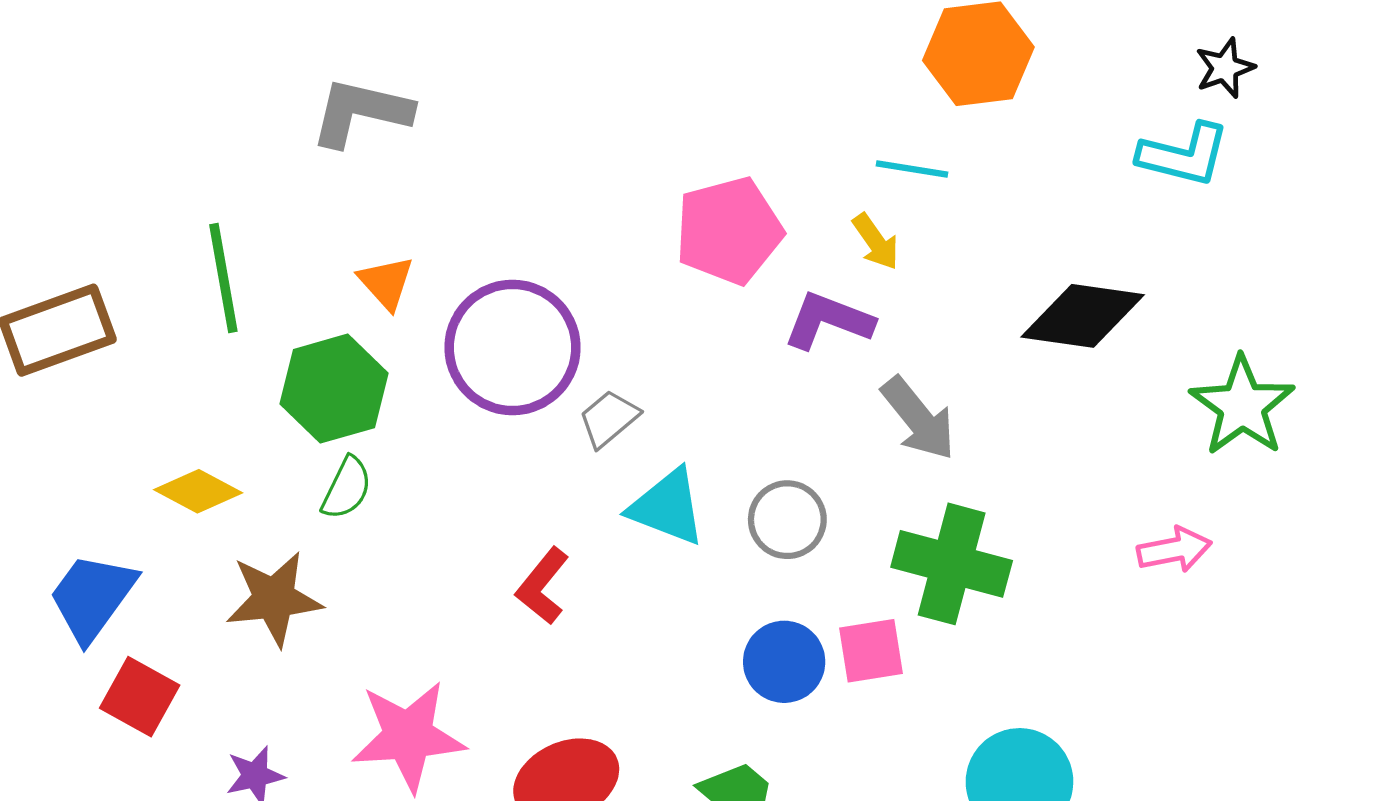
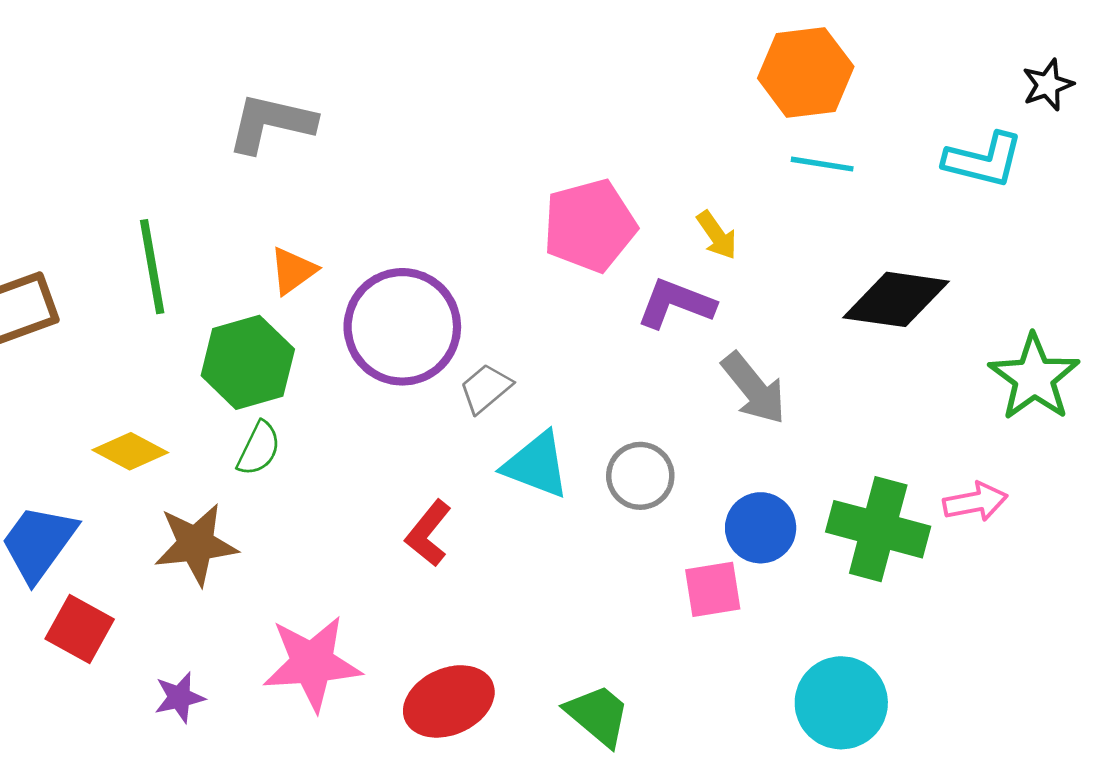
black star: (1225, 68) -> (1048, 85), moved
cyan line: (912, 169) -> (822, 164), moved
orange triangle: (386, 283) -> (293, 271), turned 36
green cross: (952, 564) -> (878, 529), moved
blue circle: (784, 662) -> (761, 528), moved

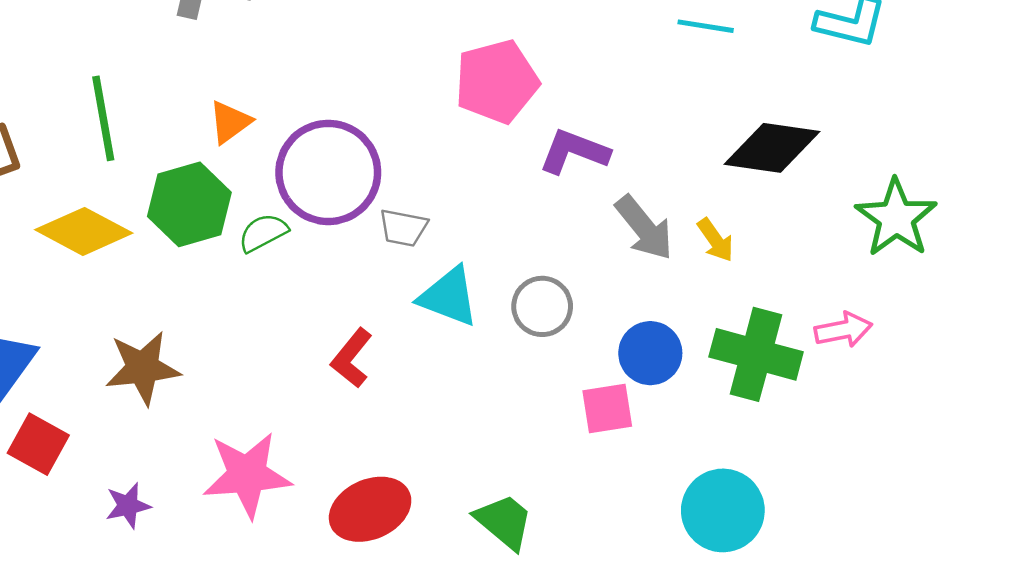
yellow arrow: (717, 235) -> (715, 240), moved
gray trapezoid: (486, 388) -> (403, 228), turned -129
green semicircle: (259, 449) -> (263, 233), moved, turned -144
yellow diamond: (130, 451) -> (84, 231), moved, size x1.4

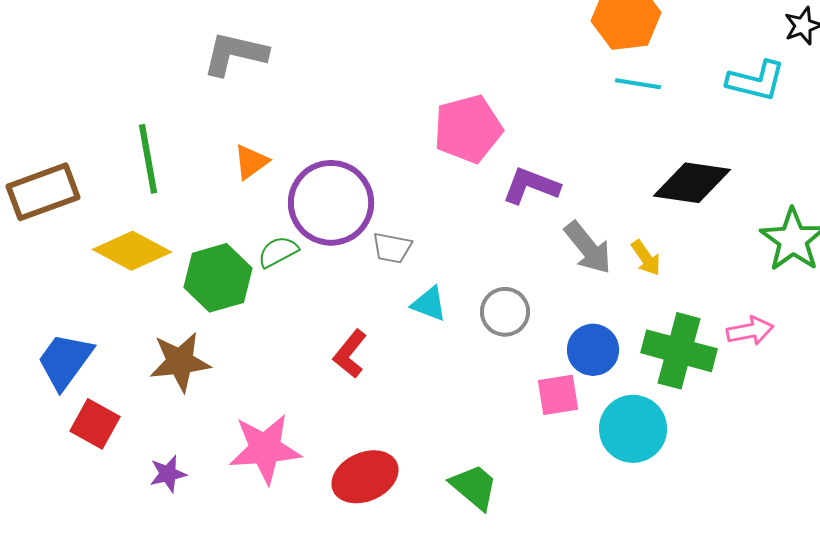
green hexagon: (189, 204) -> (218, 278), moved
cyan triangle: (449, 297) -> (429, 304), size x0.7
cyan circle: (723, 510) -> (633, 429), moved

